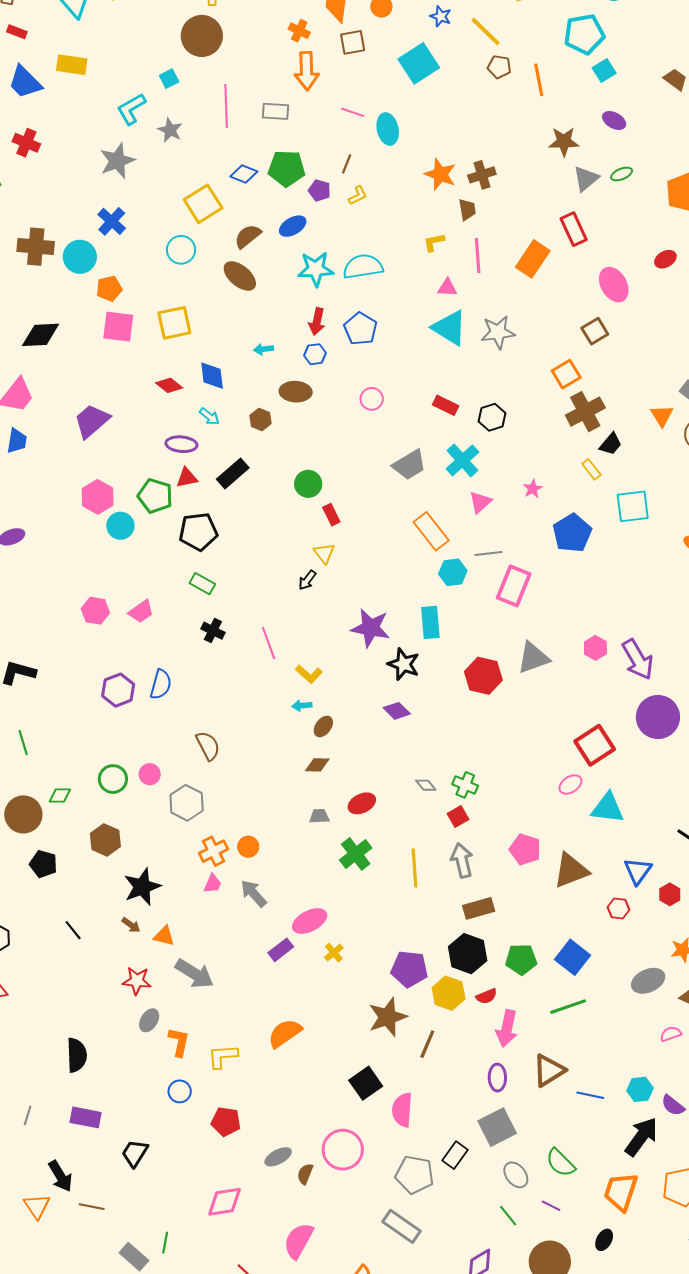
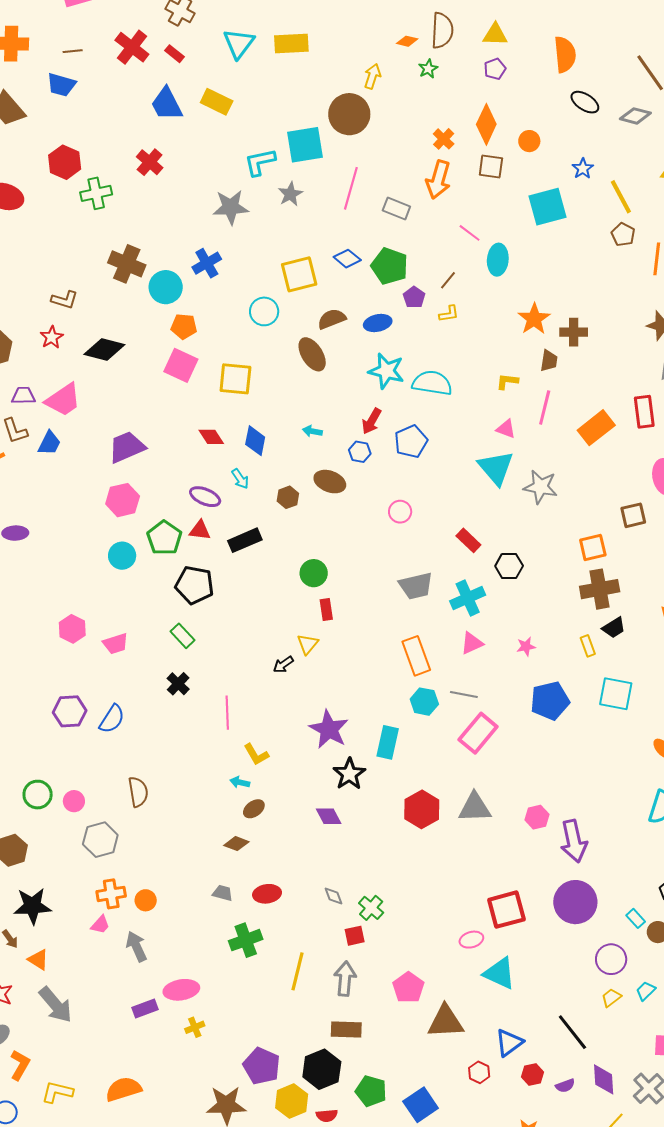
cyan square: (169, 79) -> (305, 145), size x2.0
pink hexagon: (98, 497) -> (123, 500), moved

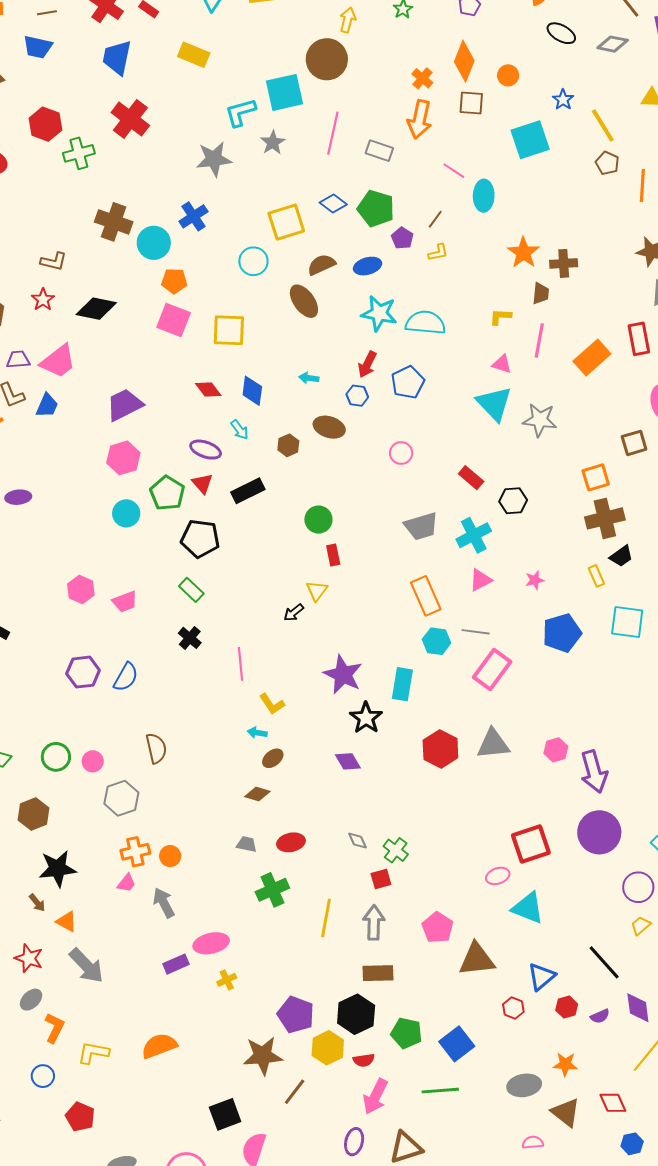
blue trapezoid: (167, 104) -> (117, 58), moved, turned 42
red cross: (150, 162) -> (130, 119), size x1.4
red triangle: (200, 530) -> (202, 483), turned 45

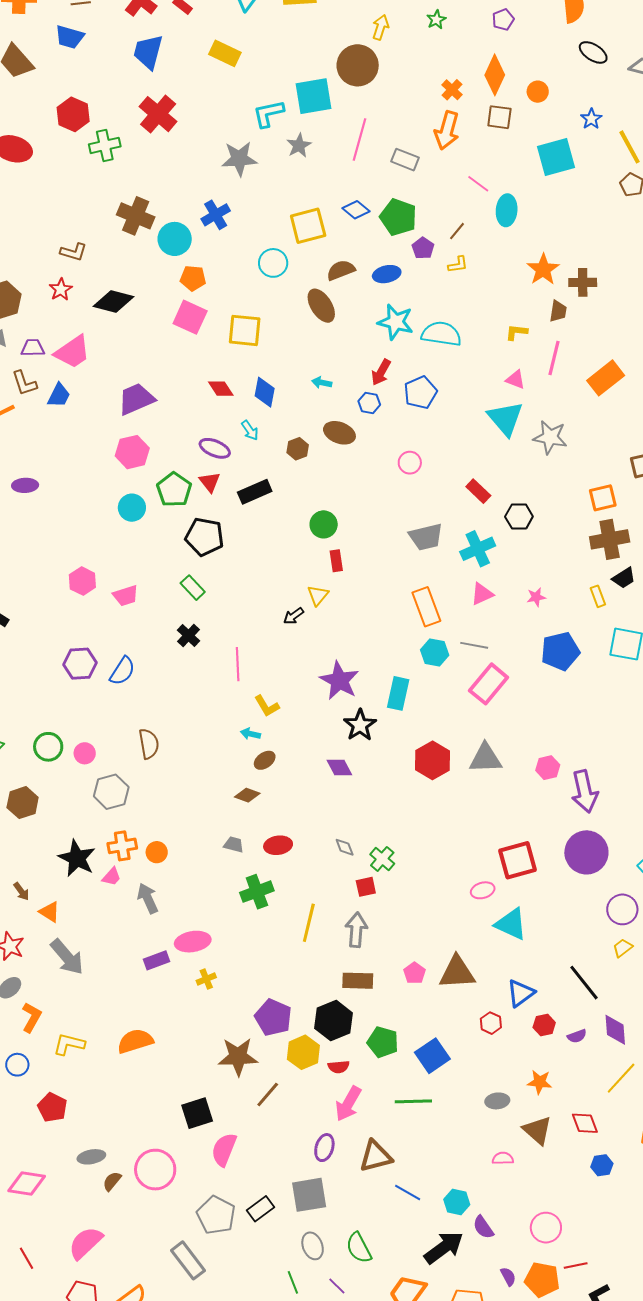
black star: (57, 869) -> (77, 858), moved, turned 30
pink pentagon: (438, 928) -> (414, 973), moved, size x0.7
gray ellipse: (524, 1085) -> (497, 1101), size x0.7

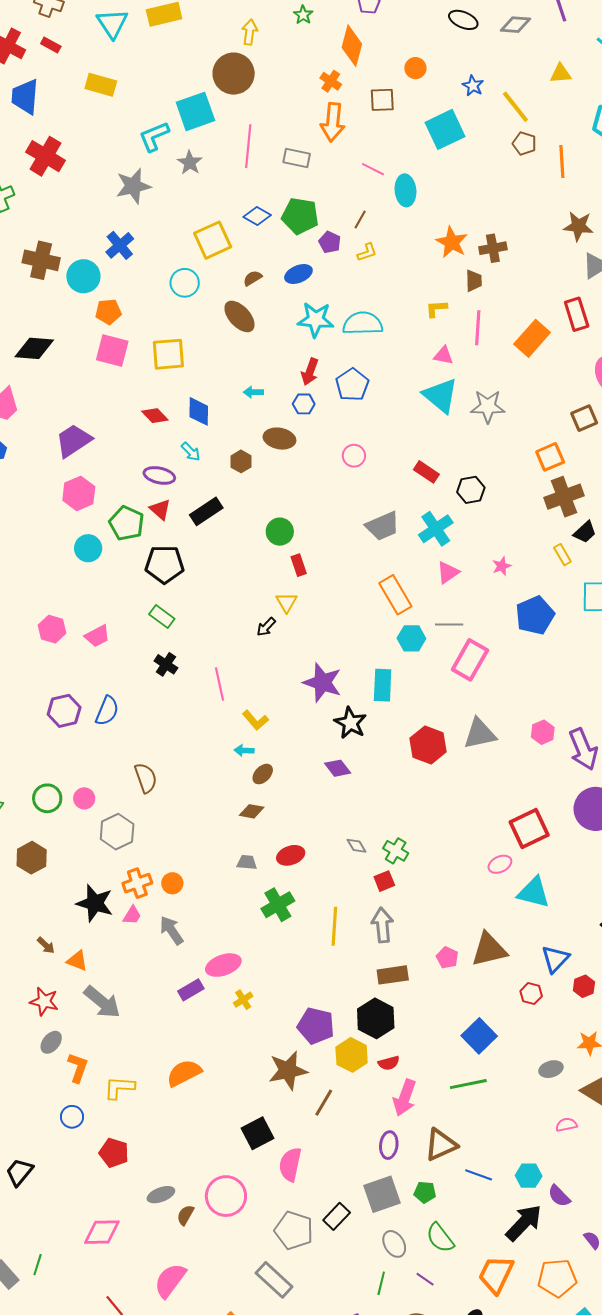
orange diamond: (495, 75) -> (352, 46), moved
brown semicircle: (341, 270) -> (253, 278), size x0.7
green pentagon: (383, 1042) -> (425, 1192), moved, size x0.7
green line: (293, 1282) -> (381, 1283), turned 45

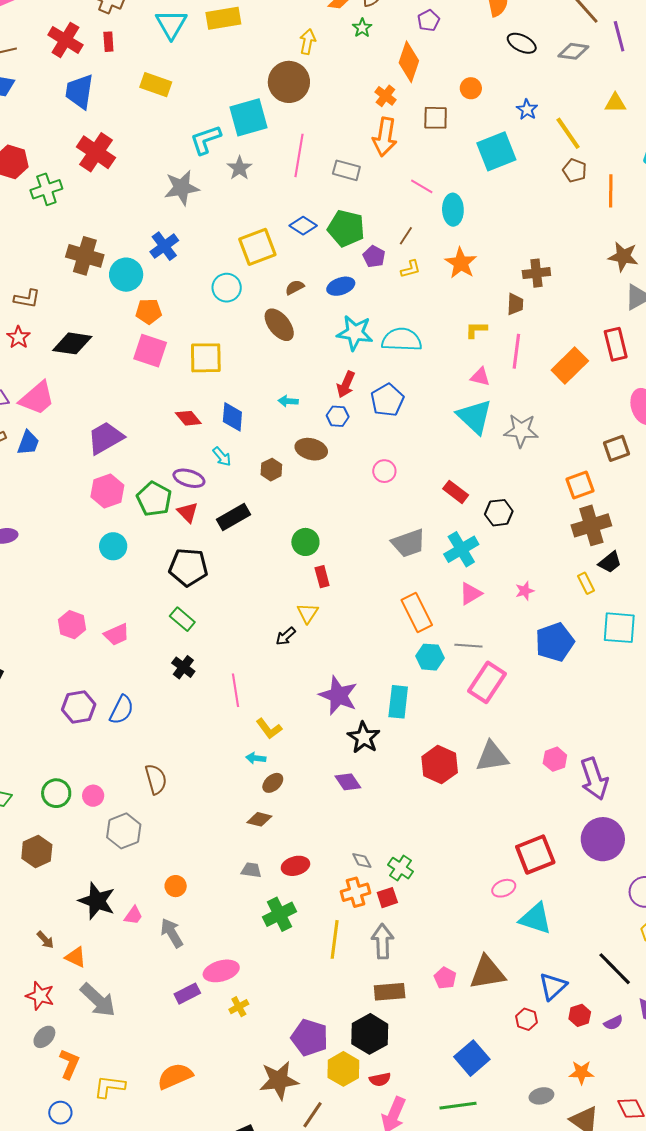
red rectangle: (51, 45) -> (108, 42), turned 54
orange star: (452, 242) -> (461, 263), moved
green pentagon: (127, 523) -> (154, 499), moved
orange cross: (137, 883) -> (355, 892), moved

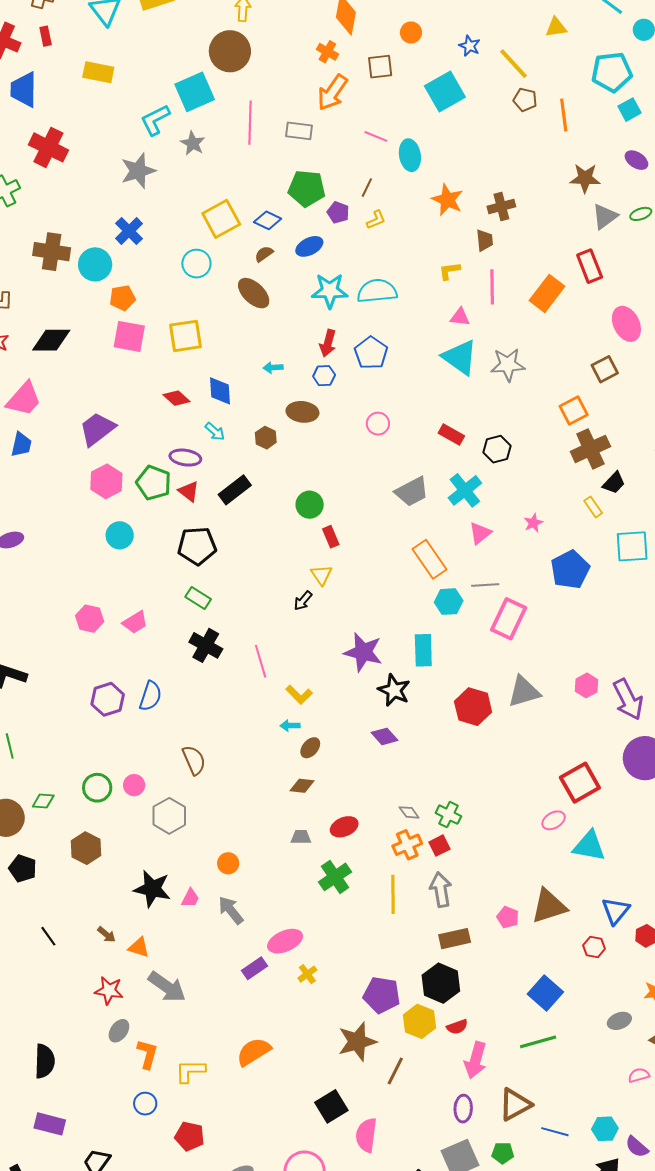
orange arrow: (385, 137) -> (332, 92), turned 33
blue diamond: (303, 226) -> (268, 220), moved
orange star: (461, 263) -> (447, 200), moved
black cross: (183, 667) -> (206, 645), size x1.4

